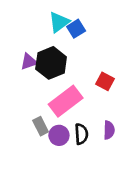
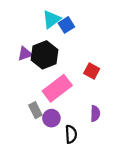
black semicircle: (81, 134) -> (71, 134), moved

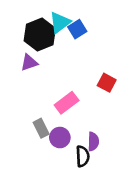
black hexagon: (45, 55) -> (40, 34), moved
pink rectangle: (57, 88) -> (67, 103), size x0.7
purple semicircle: (95, 114) -> (93, 142), moved

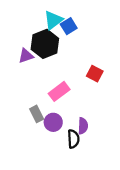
black hexagon: (40, 34) -> (45, 44), moved

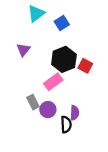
cyan triangle: (53, 20) -> (36, 13), moved
black hexagon: (45, 44) -> (64, 59), moved
purple triangle: (26, 56) -> (23, 50), turned -32

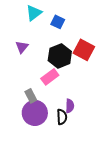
blue square: (62, 23) -> (58, 22), turned -32
red square: (85, 66) -> (84, 50), moved, size x1.5
purple circle: (48, 110) -> (35, 113), moved, size x1.6

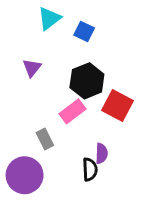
red square: (84, 50) -> (117, 106), moved
purple circle: (35, 113) -> (25, 175), moved

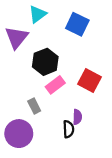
blue square: (84, 32) -> (77, 24), moved, size x1.5
purple triangle: (32, 68) -> (17, 37), moved, size x1.6
black hexagon: (87, 81) -> (45, 62), moved

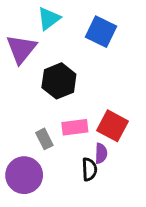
red square: (89, 81) -> (113, 126), moved
pink rectangle: (55, 85) -> (75, 127), moved, turned 30

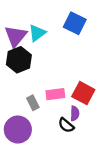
cyan triangle: (49, 19) -> (37, 33), moved
black hexagon: (59, 81) -> (19, 60), moved
black semicircle: (89, 169) -> (66, 125), turned 133

